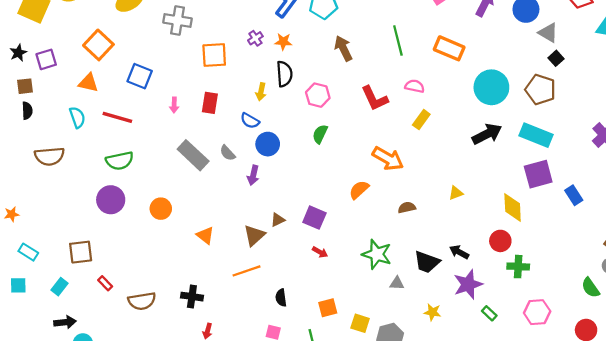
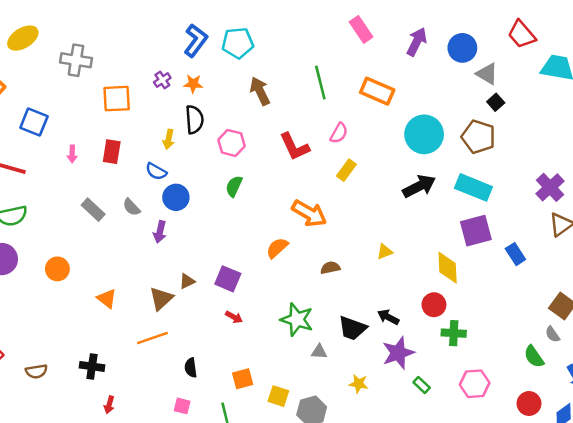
pink semicircle: (415, 86) -> (339, 133), turned 108
gray rectangle: (193, 155) -> (93, 210), size x0.7
brown semicircle: (142, 301) -> (36, 371), size x0.7

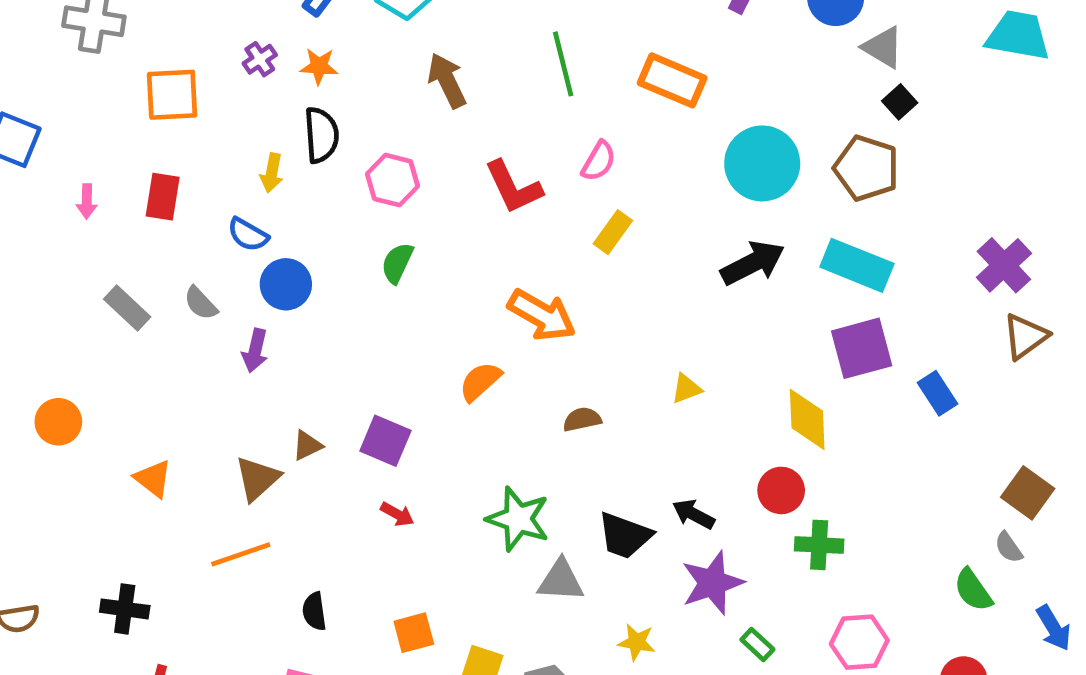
gray triangle: (319, 352) -> (561, 581), size x1.5

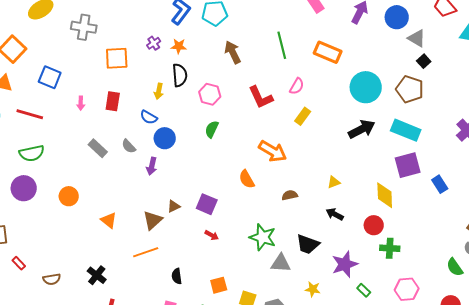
orange semicircle: (480, 381) -> (247, 179), turned -78
black arrow: (693, 514) -> (335, 214), moved
black cross: (125, 609) -> (97, 275), turned 30

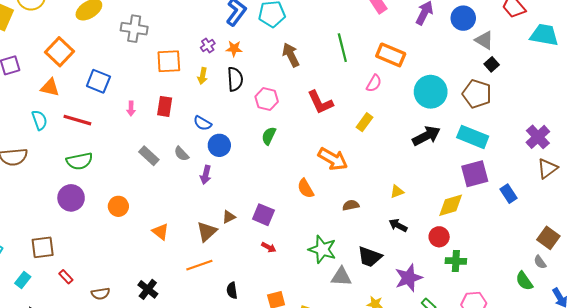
pink semicircle: (297, 86) -> (374, 83), moved
yellow arrow: (159, 91) -> (202, 76), moved
yellow diamond: (385, 195) -> (451, 205), turned 76

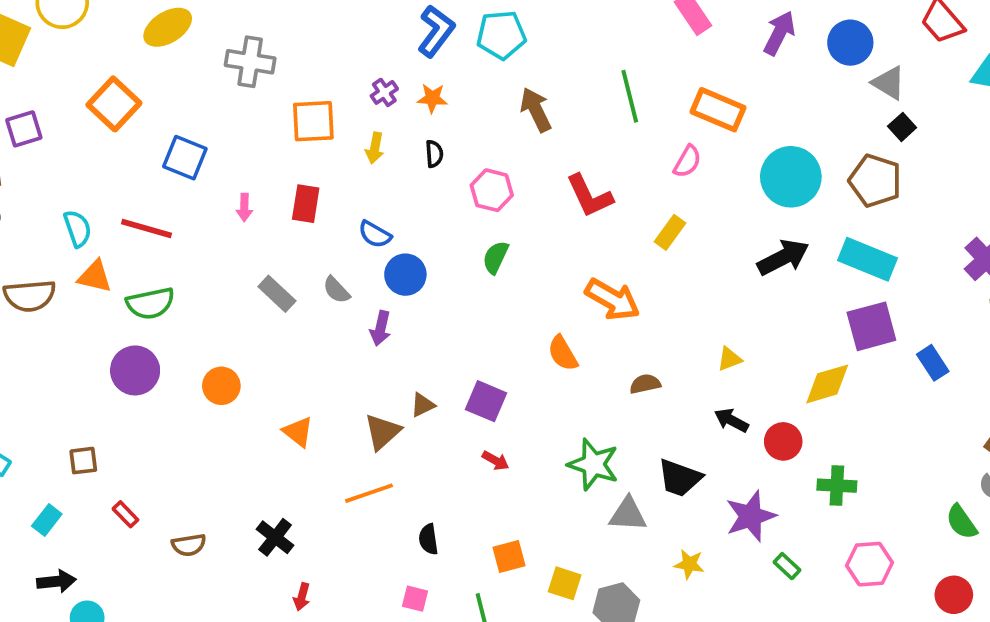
black semicircle: (235, 79) -> (434, 154), size x0.6
orange triangle: (50, 87) -> (95, 277), moved
red circle: (439, 237) -> (783, 441), moved
brown square: (43, 247) -> (83, 461), size x0.7

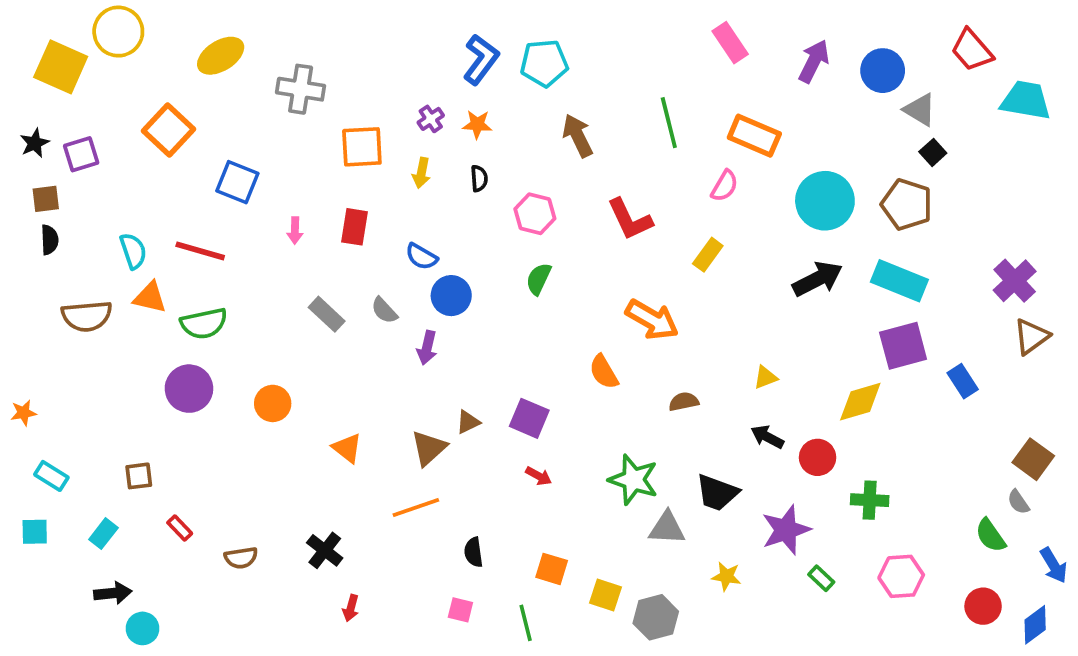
orange square: (509, 556) -> (552, 569), turned 32

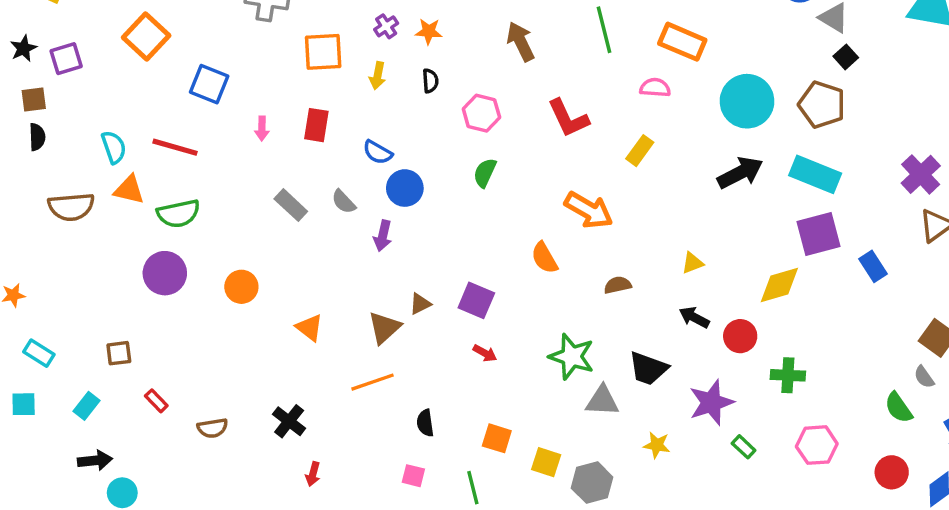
pink semicircle: (725, 186) -> (655, 88), turned -116

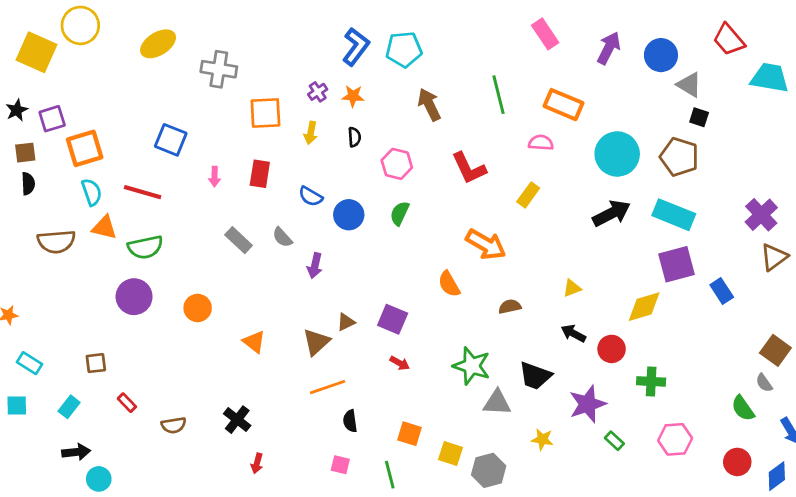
orange square: (146, 37) -> (85, 148), moved, turned 30
black square: (846, 57) -> (699, 117), turned -30
blue circle: (405, 188) -> (349, 215), moved
orange line: (372, 382) -> (328, 387), moved

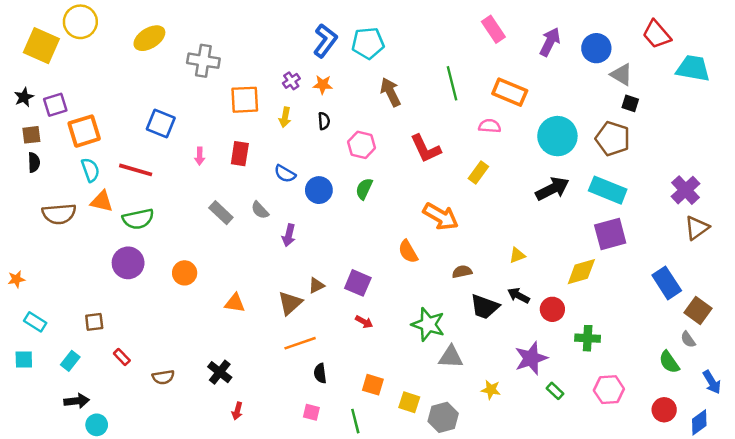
blue rectangle: (722, 291) -> (667, 283), moved, size x1.4
orange triangle: (254, 342) -> (235, 303), turned -30
black trapezoid: (535, 376) -> (485, 307), moved

